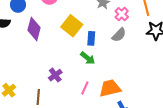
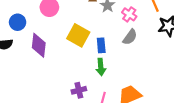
green arrow: (88, 58) -> (101, 67), turned 56
purple cross: (55, 75) -> (79, 90), moved, turned 32

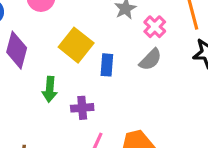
green arrow: (101, 67) -> (50, 89), moved
purple cross: (79, 90) -> (82, 108), moved

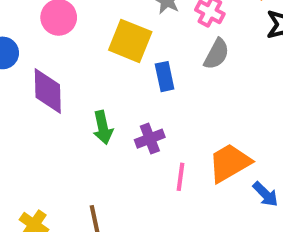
yellow square: (76, 45) -> (130, 41), moved

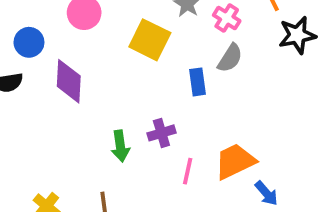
blue rectangle: (165, 77) -> (197, 82), moved
green arrow: (103, 127) -> (120, 146), moved

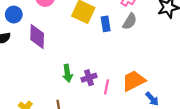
blue rectangle: (197, 82) -> (106, 24), moved
purple cross: (161, 133) -> (89, 78), moved

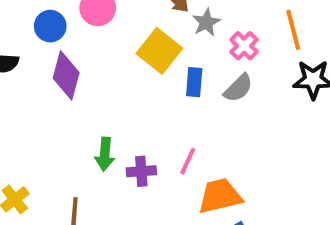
blue circle: (14, 15) -> (50, 26), moved
pink line: (107, 87) -> (188, 161), moved

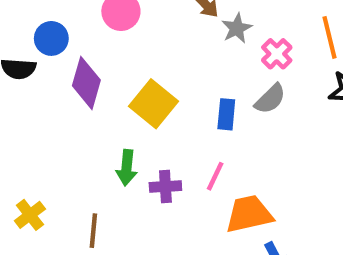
blue circle: (50, 26) -> (51, 38), moved
yellow square: (159, 51) -> (153, 104), moved
blue rectangle: (194, 82) -> (226, 114), moved

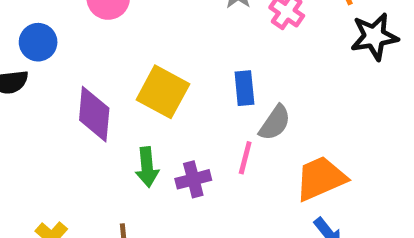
purple diamond: (86, 83) -> (94, 114), moved
gray semicircle: (270, 99) -> (275, 123), moved
orange trapezoid: (249, 214) -> (321, 178), moved

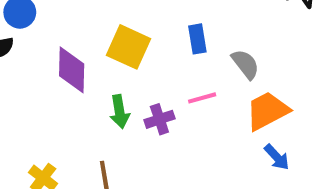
gray semicircle: (275, 123) -> (245, 64), moved, turned -68
pink line: (245, 158) -> (202, 98), turned 64

